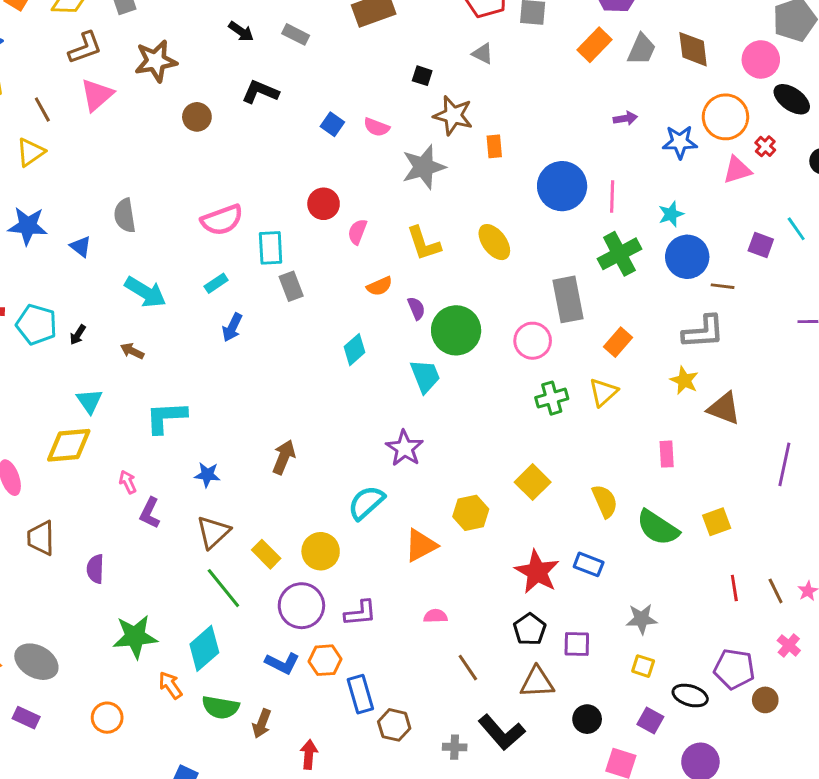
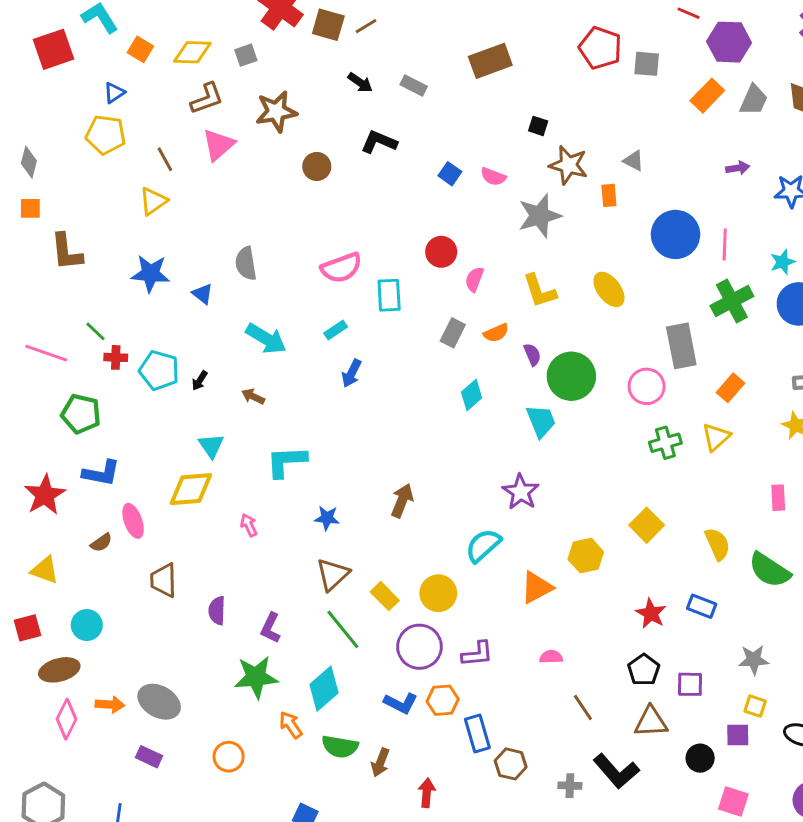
gray triangle: (483, 54) -> (634, 161), moved
gray rectangle: (291, 286) -> (453, 333), moved, turned 48
purple L-shape: (150, 513) -> (270, 628), moved
red star: (537, 572) -> (651, 613), size x0.7
purple square: (650, 721) -> (738, 735), moved, turned -30

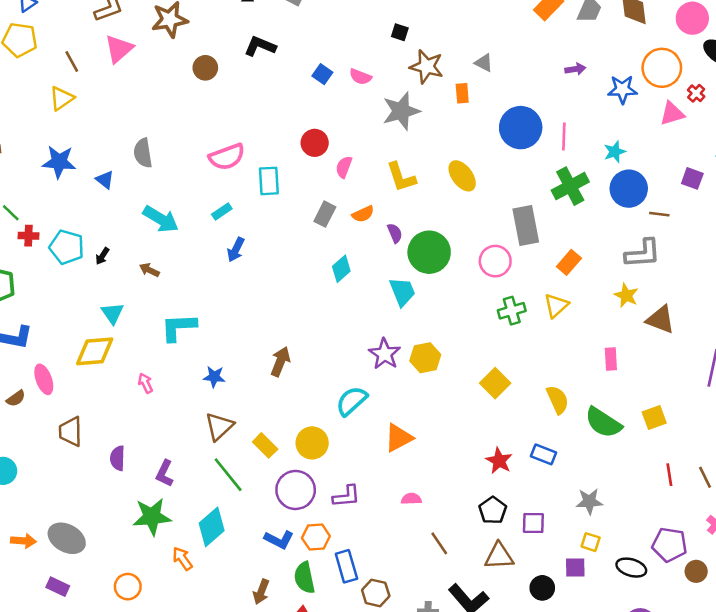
yellow hexagon: (586, 556) -> (425, 358), moved
green semicircle: (340, 747) -> (304, 578), moved, turned 68

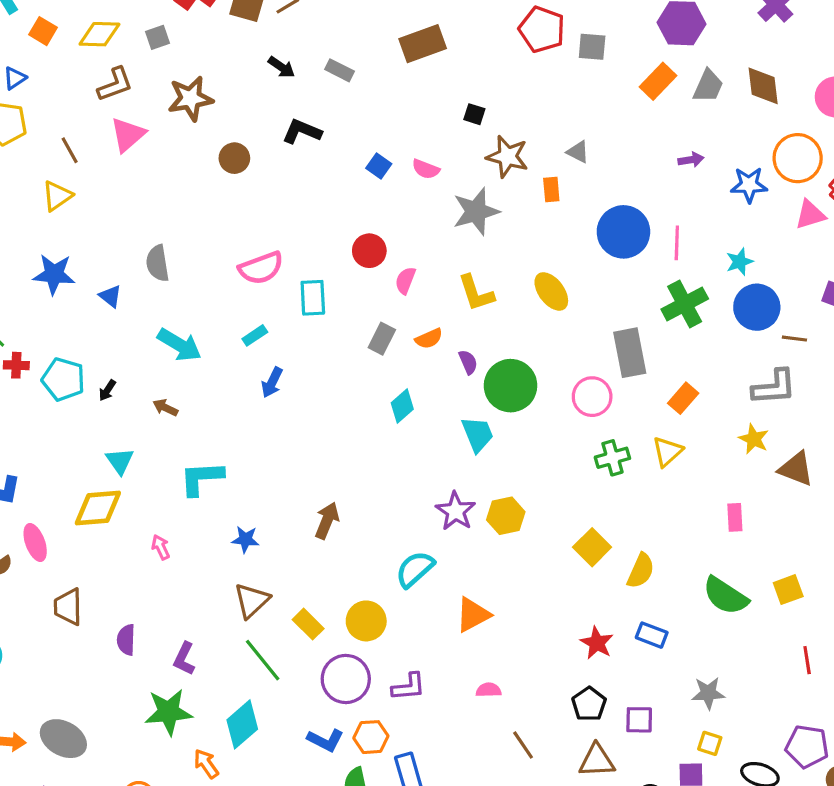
yellow semicircle: (558, 400) -> (641, 571), moved, turned 48

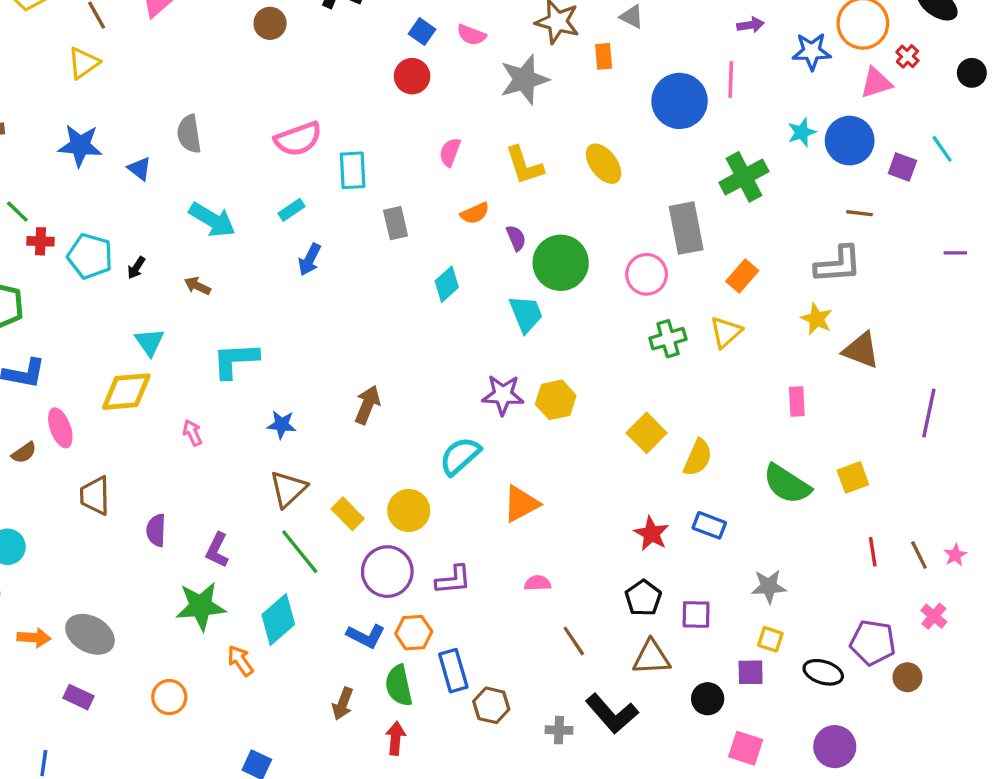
pink line: (677, 243) -> (731, 79), moved
red circle: (369, 251) -> (412, 76), moved
blue circle: (757, 307) -> (850, 141), moved
gray rectangle: (382, 339) -> (396, 223), moved, turned -40
purple star: (456, 511) -> (503, 395), turned -30

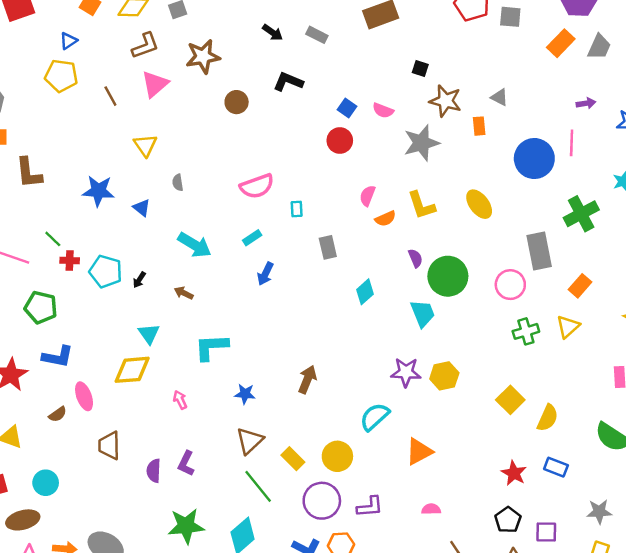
yellow triangle: (83, 63) -> (145, 145), moved, turned -30
gray semicircle: (189, 134) -> (178, 183), size x0.6
cyan rectangle: (353, 170) -> (297, 209), size x0.6
orange semicircle: (475, 213) -> (385, 219), moved
purple L-shape: (217, 550) -> (186, 464), moved

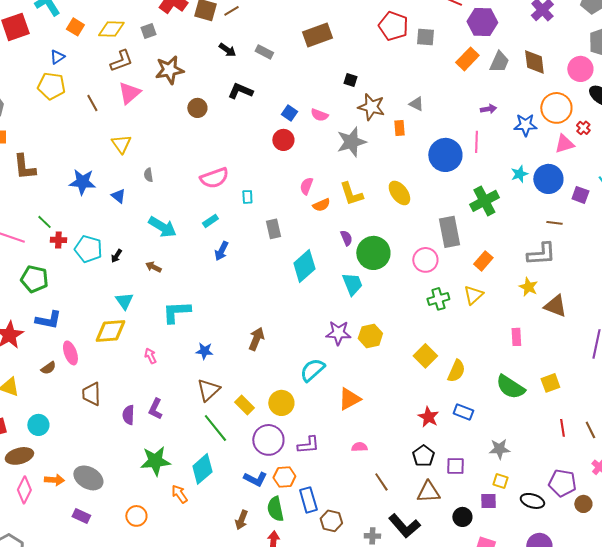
cyan diamond: (365, 292) -> (304, 266), size x1.5

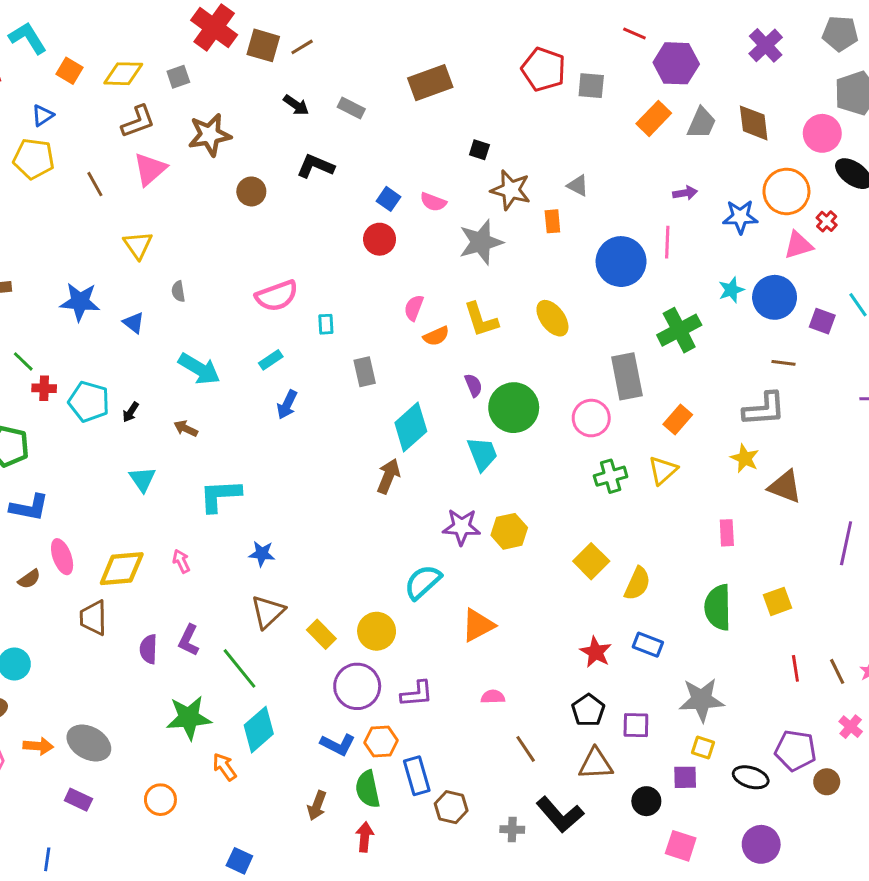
yellow diamond: (110, 331) -> (122, 569), moved
brown arrow: (256, 339) -> (388, 476), moved
green semicircle: (510, 387) -> (718, 607), turned 56
green line: (215, 428) -> (239, 668), moved
gray star: (499, 449) -> (702, 700), size x1.4

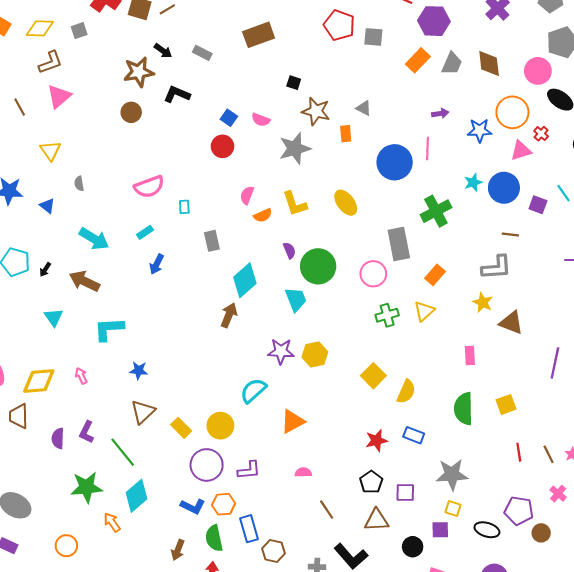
brown star: (210, 135) -> (139, 72), moved
brown arrow: (186, 428) -> (84, 281), size x1.8
red star: (596, 652) -> (376, 441), turned 30

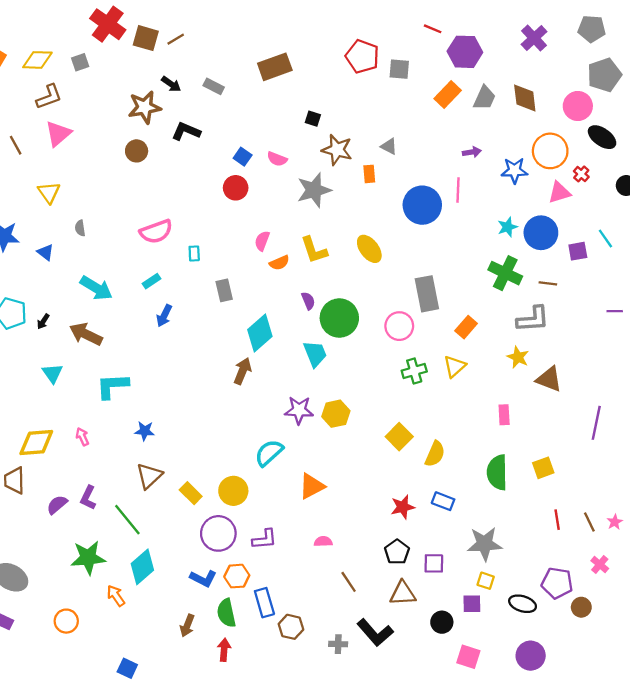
purple square: (538, 205) -> (578, 251), turned -30
green cross: (436, 211) -> (505, 273), moved, turned -36
purple semicircle: (58, 438) -> (57, 505), turned 48

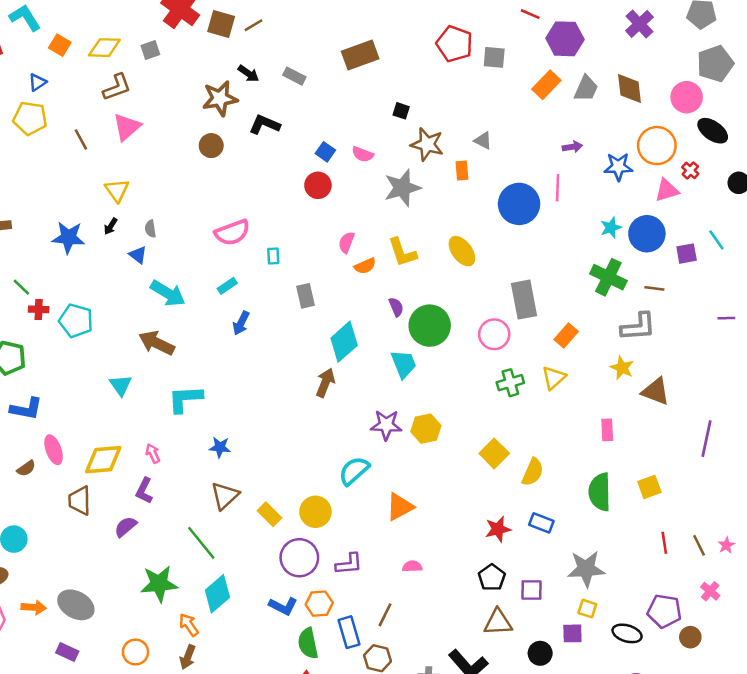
blue triangle: (46, 252) -> (138, 255), moved
black arrow: (43, 321) -> (111, 226), moved
purple L-shape: (88, 498) -> (144, 491), moved
brown line: (349, 582) -> (385, 615), moved, turned 60
brown arrow: (187, 626) -> (188, 657), moved

